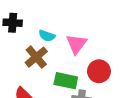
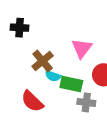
cyan semicircle: (47, 36) -> (53, 76), moved

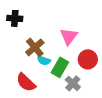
green rectangle: (71, 84) -> (60, 67), turned -72
gray cross: (86, 102) -> (73, 83), turned 35

